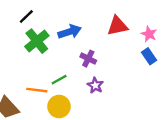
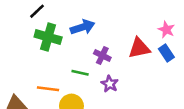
red triangle: (117, 26) -> (139, 48), moved
green cross: (37, 41) -> (48, 37), turned -35
green line: (59, 80) -> (80, 73), moved, turned 42

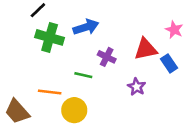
blue rectangle: (166, 53) -> (169, 63), moved
purple star: (110, 84) -> (137, 87), moved

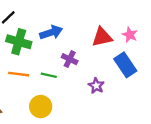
red triangle: (146, 49) -> (102, 37), moved
blue rectangle: (169, 63) -> (125, 65), size x1.5
orange line: (50, 92) -> (19, 74), moved

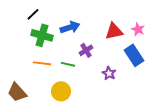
purple cross: (70, 59) -> (86, 50), turned 32

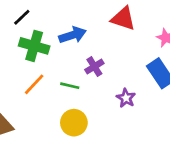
red triangle: (114, 31) -> (123, 19), moved, turned 30
orange line: (42, 63) -> (34, 84), turned -54
yellow circle: (61, 91) -> (74, 123), moved

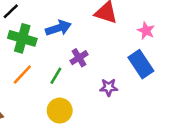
green line: (70, 86) -> (56, 76), turned -72
purple star: (126, 98) -> (109, 87), turned -30

